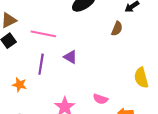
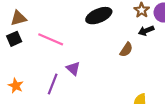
purple line: (41, 64) -> (53, 84), moved

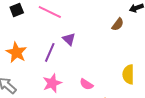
orange star: (16, 86) -> (16, 52), size x1.5

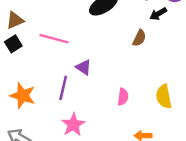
pink semicircle: (86, 84) -> (123, 97), moved, turned -104

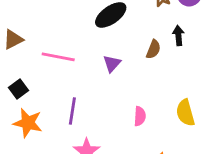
black arrow: (158, 14) -> (178, 35), moved, turned 119
black square: (13, 44) -> (19, 89), moved
purple triangle: (84, 67) -> (112, 64), moved, turned 42

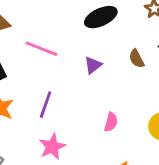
brown semicircle: (153, 49) -> (137, 59), turned 120

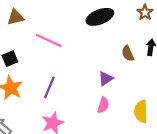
purple triangle: (93, 65) -> (106, 79), moved

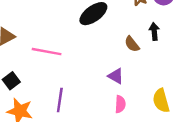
purple triangle: (106, 79) -> (116, 76), turned -42

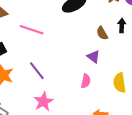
purple triangle: (116, 76) -> (93, 57), moved
purple line: (60, 100) -> (37, 71), turned -54

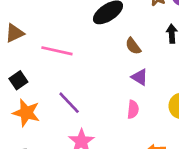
brown semicircle: (102, 33) -> (133, 46), moved

